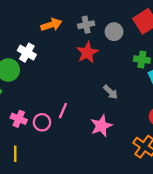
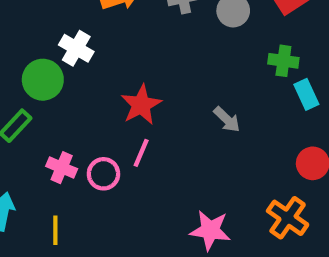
red star: (87, 53) -> (141, 105), moved
pink star: (101, 126) -> (210, 230), moved, turned 30

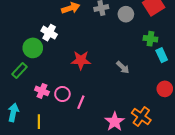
red star: (141, 105) -> (81, 60), turned 30
pink line: (141, 153) -> (81, 102), moved
orange cross: (288, 218) -> (141, 117), moved
pink star: (210, 230) -> (115, 122), turned 30

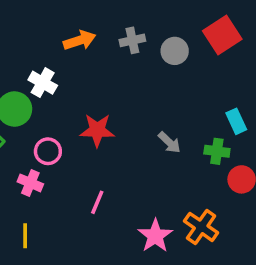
green cross: (150, 39) -> (217, 151), moved
pink circle: (62, 94) -> (48, 151), moved

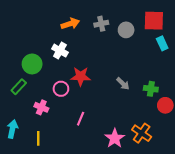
red square: (222, 35) -> (154, 21), turned 35
white cross: (43, 83) -> (60, 51), moved
cyan rectangle: (236, 121) -> (162, 43), moved
pink circle: (48, 151) -> (61, 89), moved

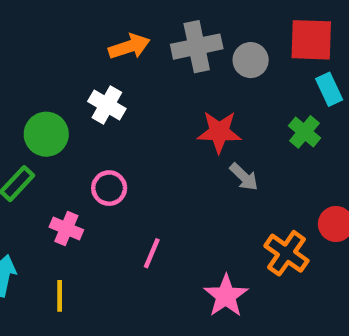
gray cross: (101, 24) -> (197, 47), size x1.5
red star: (81, 76) -> (219, 132), moved
green cross: (151, 89) -> (304, 132), moved, turned 32
orange cross: (142, 133) -> (287, 253), moved

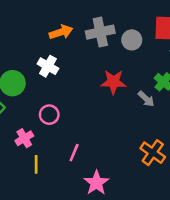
gray arrow: (244, 177) -> (146, 99), moved
pink cross: (66, 228) -> (24, 138), turned 36
yellow line: (60, 296) -> (36, 164), moved
pink star: (226, 296) -> (96, 183), moved

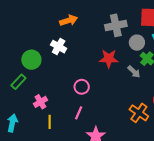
gray cross: (100, 32) -> (116, 25), moved
gray circle: (132, 40) -> (137, 43), moved
pink circle: (49, 115) -> (82, 87), moved

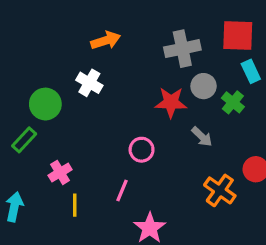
gray circle: (137, 43) -> (204, 86), moved
gray arrow: (134, 72) -> (202, 137), moved
pink circle: (82, 87) -> (142, 150), moved

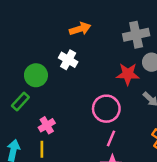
pink circle: (142, 150) -> (106, 109), size x1.5
pink line: (122, 190) -> (111, 138), moved
yellow line: (75, 205) -> (42, 149), moved

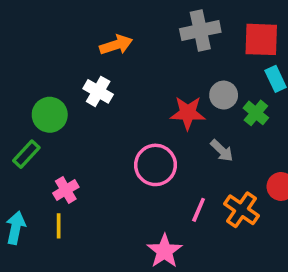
gray cross: (136, 35) -> (200, 30), moved
pink line: (111, 138) -> (199, 210), moved

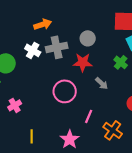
gray cross: (200, 30) -> (57, 47), moved
gray circle: (224, 95) -> (88, 38), moved
orange cross: (242, 210) -> (113, 130), moved
yellow line: (59, 226) -> (32, 136), moved

